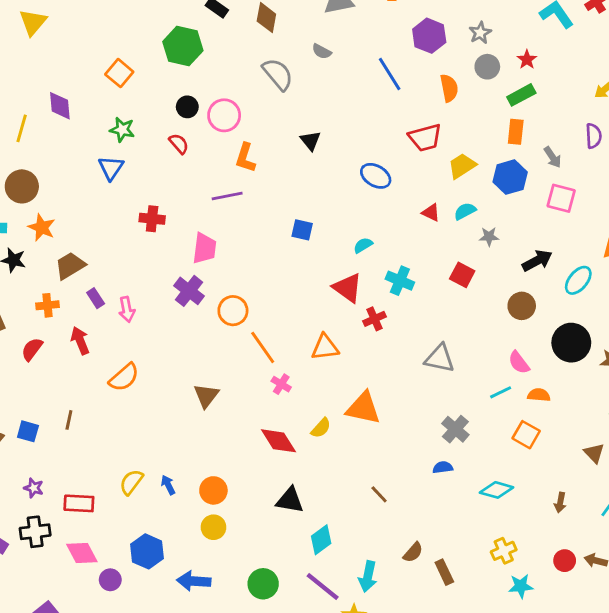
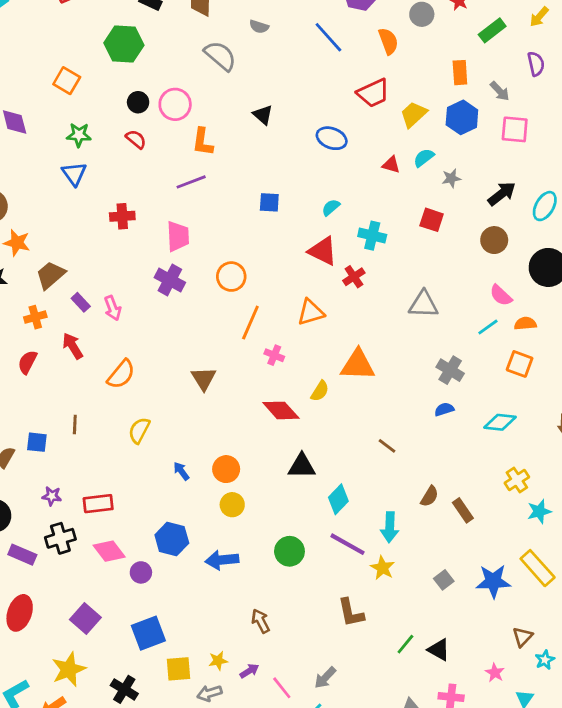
green rectangle: (521, 95) -> (492, 30), moved
orange circle: (233, 311) -> (231, 277), moved
orange line: (263, 347) -> (250, 323), turned 68
yellow semicircle: (131, 482) -> (139, 430), moved

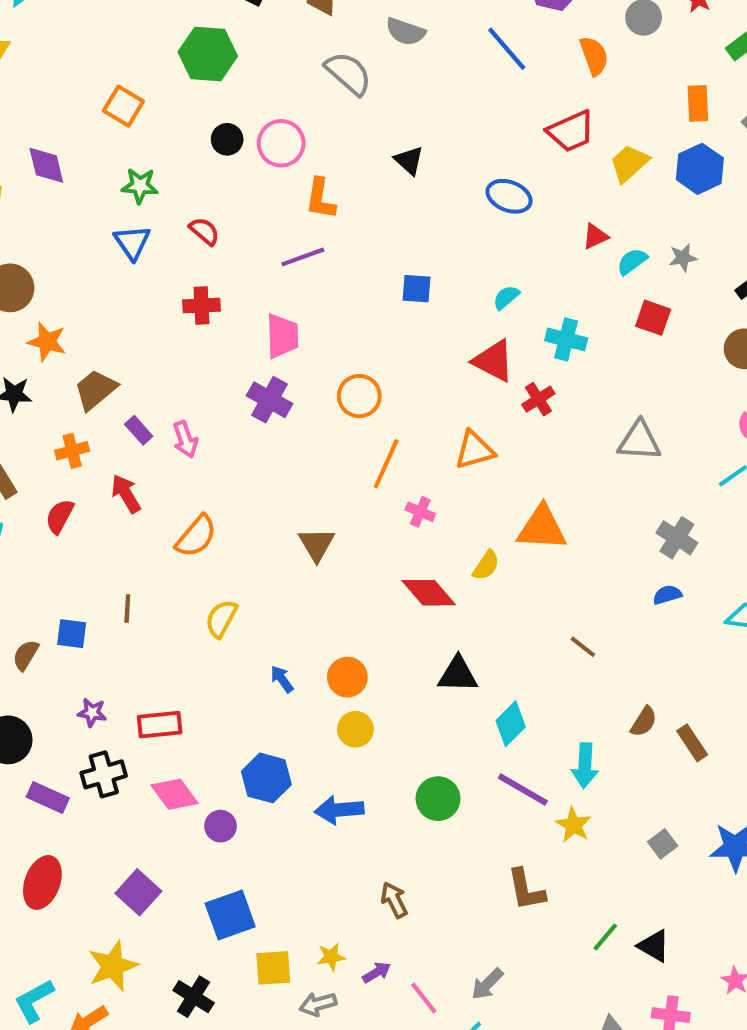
gray semicircle: (259, 27) -> (406, 32), size x1.4
red semicircle: (136, 139) -> (204, 231), moved
cyan semicircle: (424, 158) -> (632, 261), moved
red triangle: (391, 165) -> (595, 236), turned -42

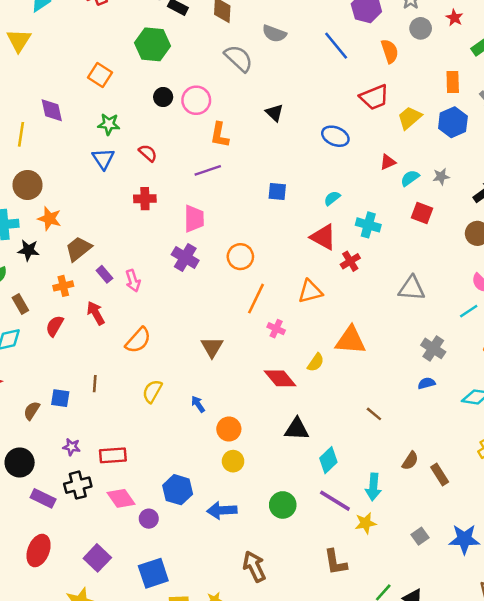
blue arrow: (282, 679) -> (198, 404), moved
yellow star: (573, 825) -> (365, 523), turned 30
brown arrow: (394, 900) -> (254, 566), size x1.4

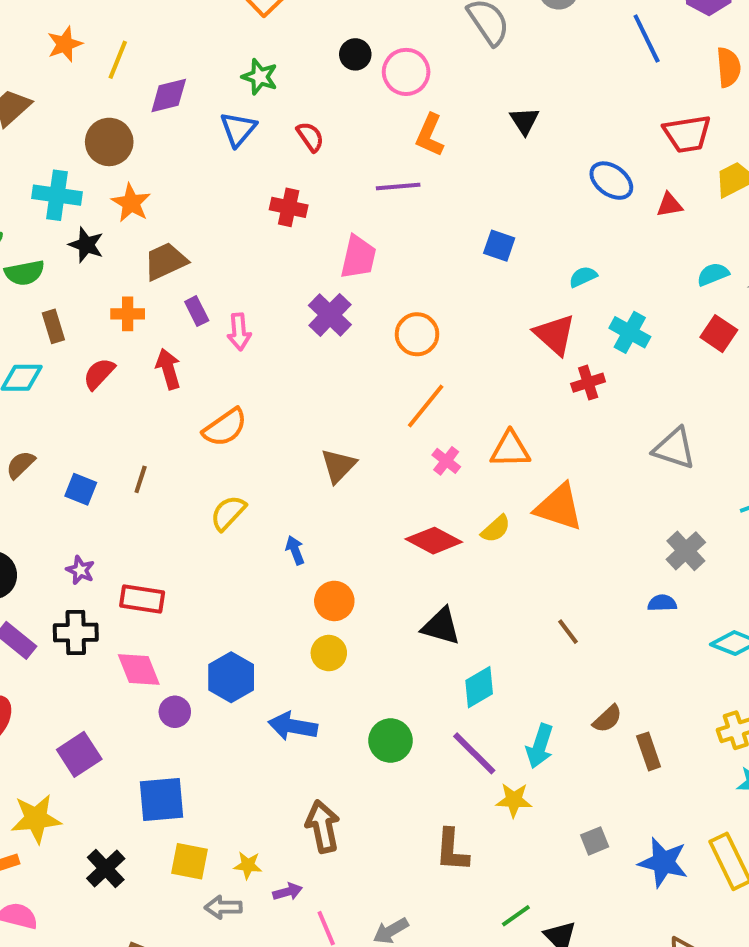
purple diamond: (52, 110) -> (169, 96), moved, turned 75
red triangle: (388, 162) -> (670, 205), moved
orange triangle: (310, 292) -> (510, 449), moved
red diamond: (280, 378) -> (434, 541), turned -36
brown semicircle: (32, 411) -> (21, 465), moved

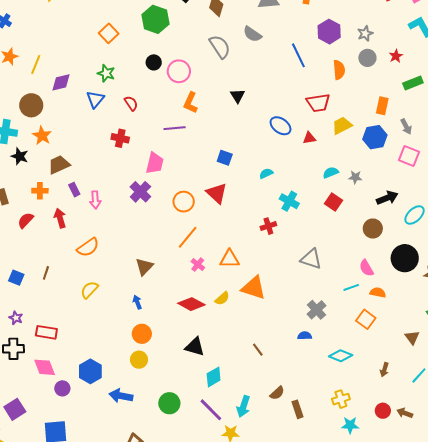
red triangle: (555, 335) -> (217, 193), moved
blue arrow: (295, 550) -> (137, 302), moved

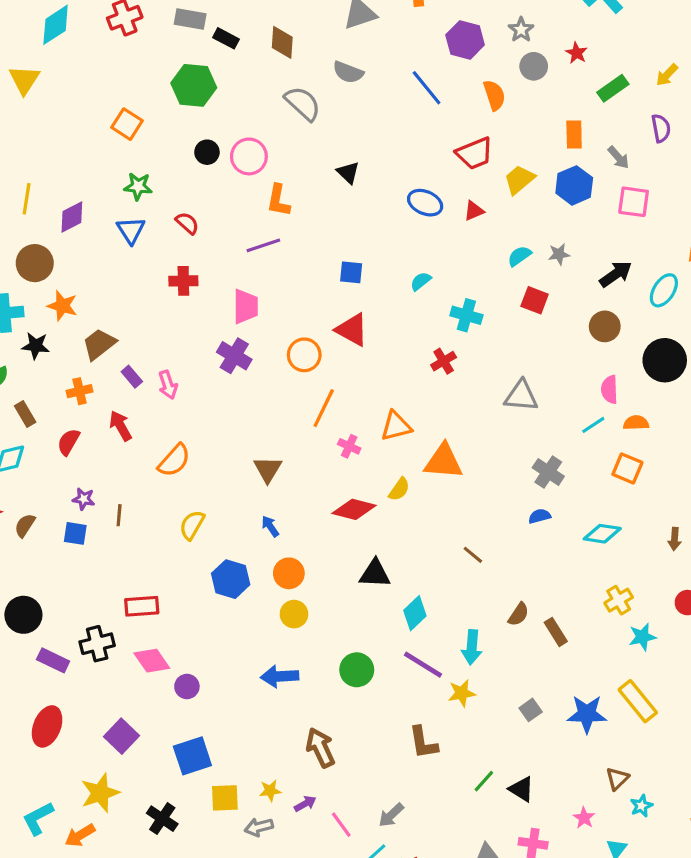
pink semicircle: (366, 268) -> (610, 390), turned 42
purple star: (16, 318) -> (84, 499), moved
blue hexagon: (90, 371) -> (231, 579), moved

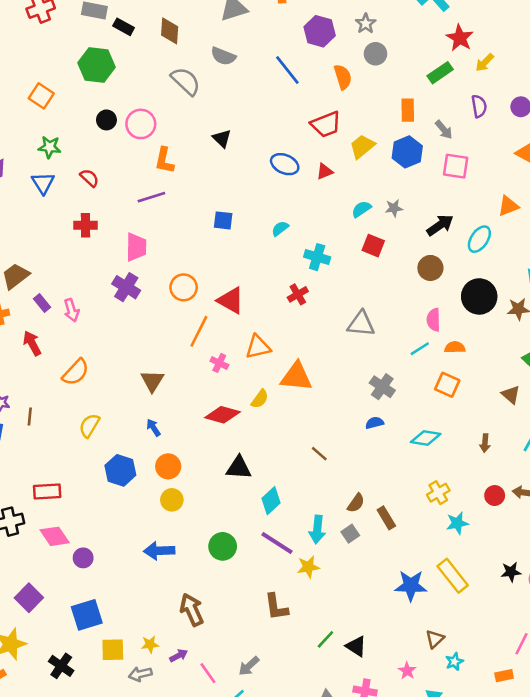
red star: (577, 53) -> (460, 38), moved, size x1.5
red triangle: (352, 330) -> (231, 300), moved
gray square: (531, 710) -> (350, 534), moved

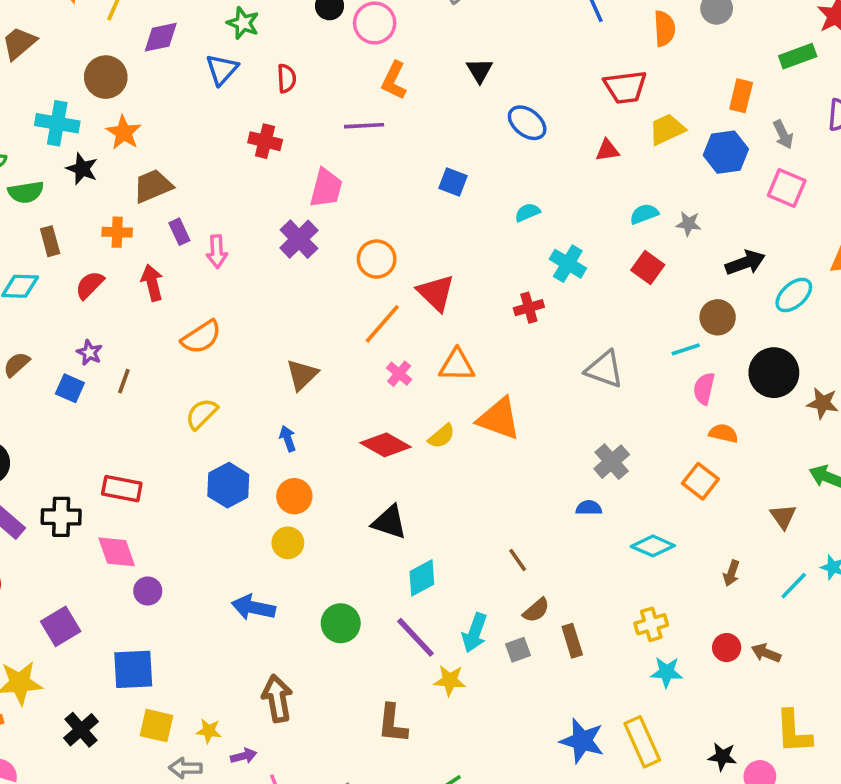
blue ellipse: (285, 164) -> (527, 123), moved
red semicircle: (89, 178) -> (287, 78), turned 30
cyan line: (420, 349) -> (686, 349), moved
brown line: (319, 454) -> (518, 560), moved

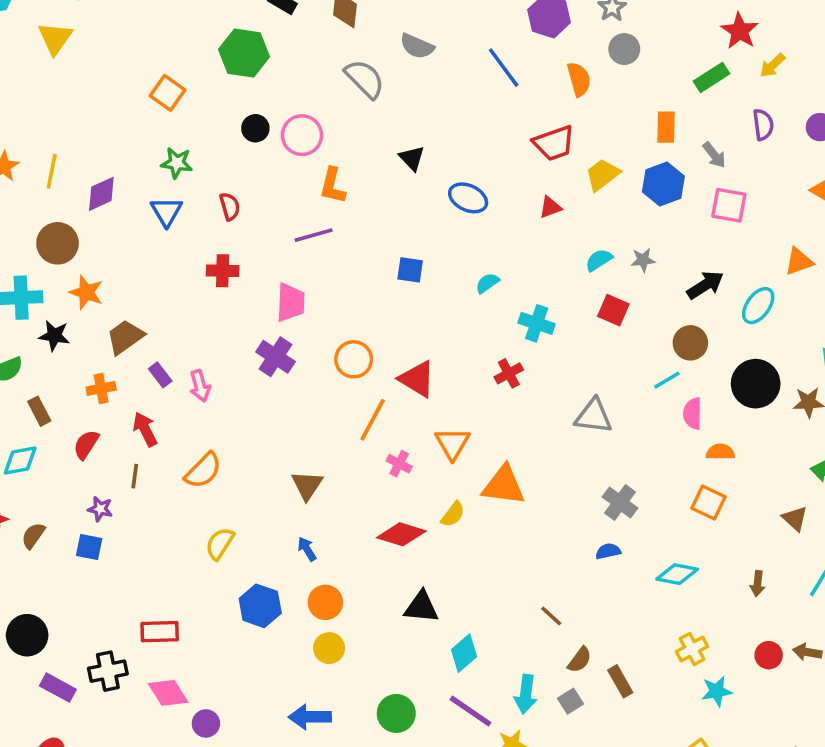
orange triangle: (457, 365) -> (452, 443), turned -48
brown line: (124, 381) -> (135, 476), moved

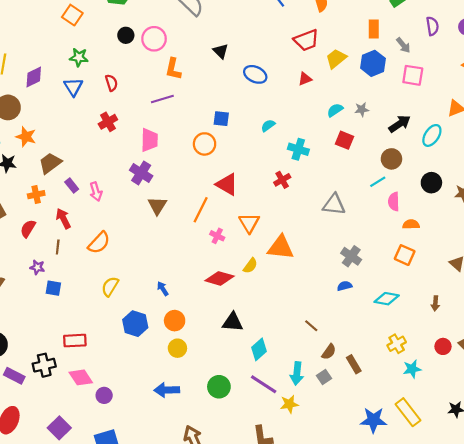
red cross: (223, 271) -> (108, 122), turned -30
orange circle: (354, 359) -> (205, 144), moved
black circle: (756, 384) -> (431, 183), size x0.7
brown triangle: (307, 485) -> (157, 206), moved
blue square: (89, 547) -> (53, 288), moved

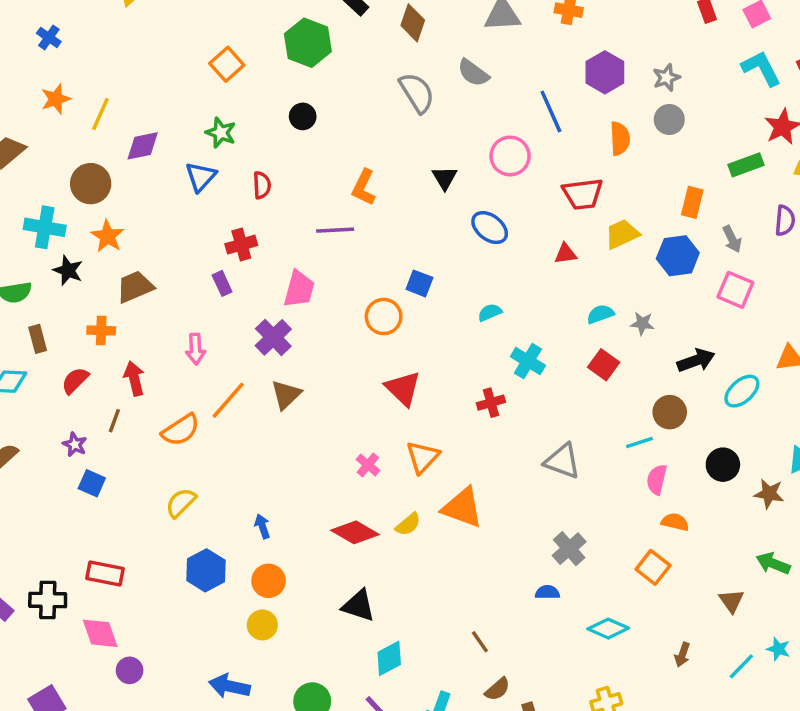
pink circle: (154, 39) -> (510, 156), moved
purple rectangle: (72, 186) -> (222, 283), moved
orange line: (201, 210) -> (228, 400), moved

